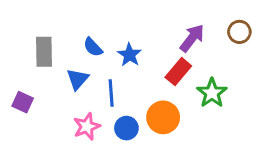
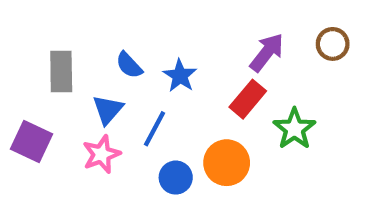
blue line: (111, 93) -> (154, 129), turned 32
purple square: (23, 102) -> (32, 141), size x1.4
pink star: (87, 127) -> (101, 154), moved

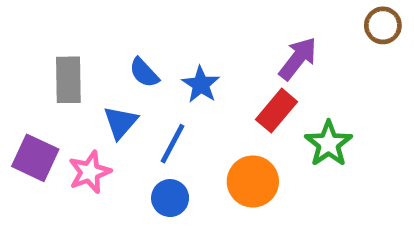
brown circle: (333, 44) -> (383, 25), moved
pink star: (101, 154) -> (90, 172), moved
blue circle: (176, 178) -> (170, 198), moved

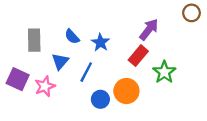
blue circle: (170, 198) -> (100, 99), moved

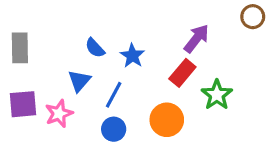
gray rectangle: (34, 40) -> (20, 48), moved
purple square: (18, 79) -> (23, 104), turned -30
blue circle: (100, 99) -> (114, 129), moved

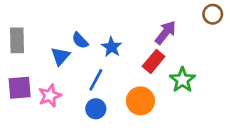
blue triangle: (79, 81) -> (60, 56), moved

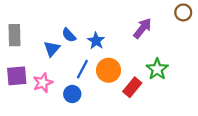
red rectangle: (154, 61) -> (132, 87), moved
orange circle: (140, 101) -> (108, 70), moved
blue circle: (96, 109) -> (72, 94), moved

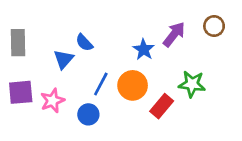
brown circle: (183, 12) -> (214, 26), moved
blue star: (96, 41) -> (144, 49), moved
green star: (157, 69) -> (192, 84), turned -30

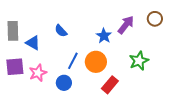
blue triangle: (64, 59) -> (33, 43), moved, turned -42
green star: (192, 84) -> (139, 61), turned -30
red rectangle: (162, 106) -> (110, 85), moved

